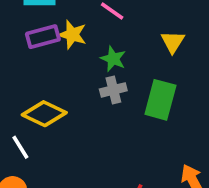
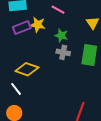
gray cross: (113, 90) -> (63, 52), turned 32

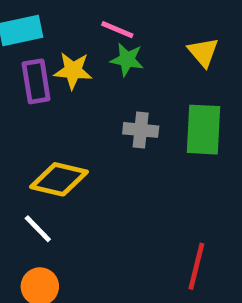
purple rectangle: (22, 27) -> (36, 81), turned -72
green star: (61, 35) -> (127, 60), moved

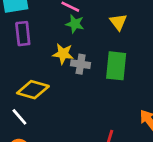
yellow star: (73, 71) -> (63, 54), moved

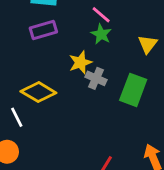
purple rectangle: (23, 34) -> (43, 30), turned 65
yellow star: (63, 54) -> (80, 62), turned 30

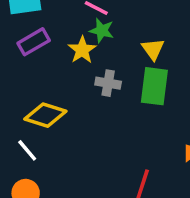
yellow triangle: (148, 44) -> (153, 49), moved
yellow star: (80, 62) -> (82, 50), moved

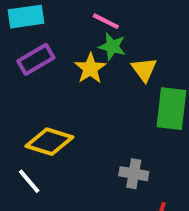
yellow triangle: (153, 49) -> (144, 69), moved
gray cross: (108, 83) -> (134, 174), moved

